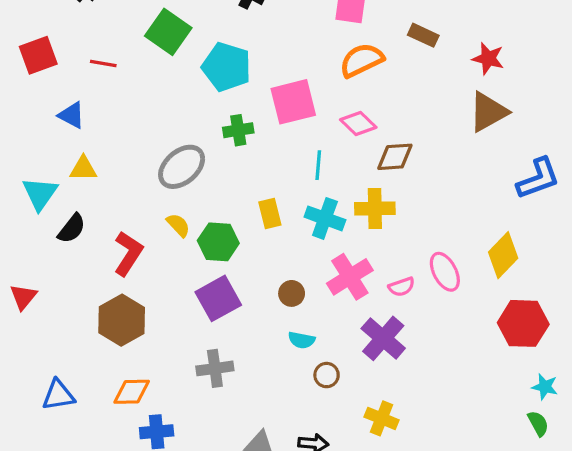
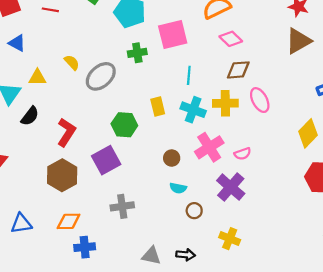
blue triangle: (72, 115) -> (17, 43), moved
pink diamond: (358, 124) -> (231, 39), moved
yellow semicircle: (178, 225) -> (72, 62), moved
pink ellipse: (445, 272) -> (260, 100), moved
purple square: (218, 298) -> (106, 160), moved

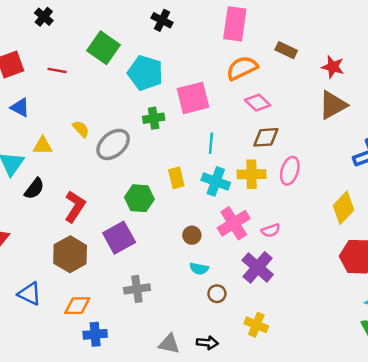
pink ellipse: (260, 100) -> (290, 171), turned 45
blue triangle: (21, 224) -> (29, 294), moved, turned 35

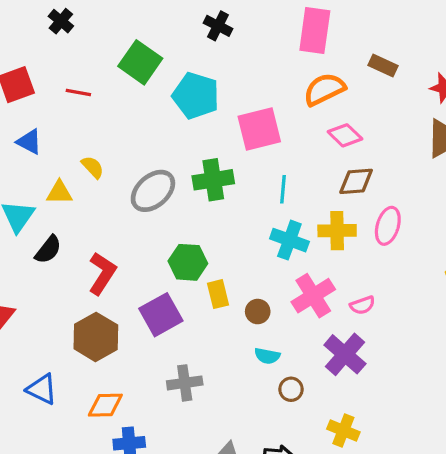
green cross: (154, 118) -> (213, 180), moved, size x1.4
yellow semicircle: (81, 129) -> (93, 167), moved
yellow rectangle: (176, 178) -> (218, 294), moved

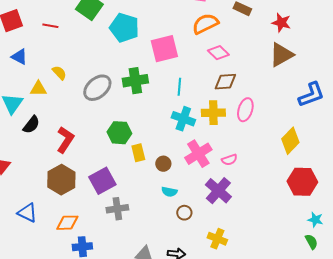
purple square: (161, 315) -> (102, 181), moved

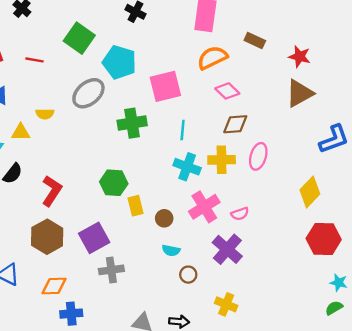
yellow semicircle: (59, 73) -> (45, 114), turned 133
gray ellipse: (97, 88) -> (88, 93), moved
green semicircle: (311, 242) -> (334, 308), turned -91

